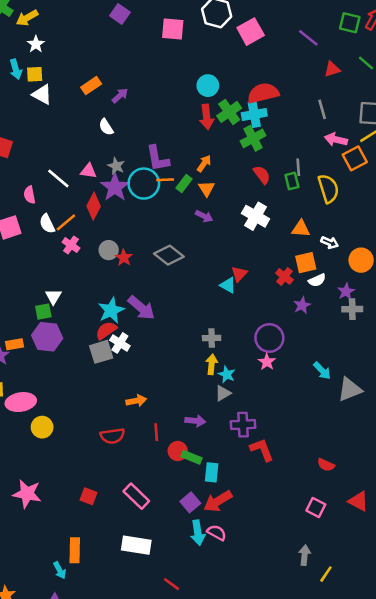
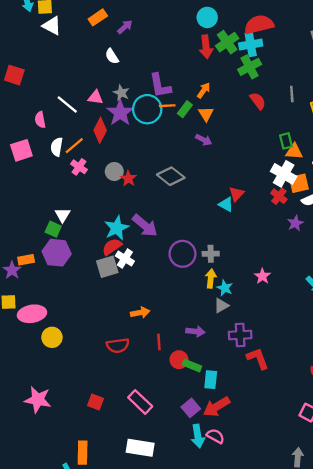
green rectangle: (292, 181) -> (286, 141), moved
white cross: (256, 216) -> (284, 174), moved
white semicircle: (47, 224) -> (57, 147), turned 36
green square: (43, 312) -> (53, 229), turned 35
purple circle: (269, 338) -> (182, 254), moved

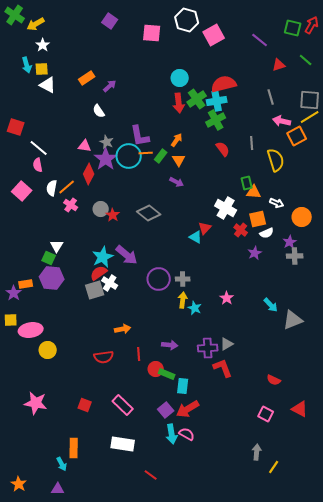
white line: (67, 104) -> (39, 148), moved
pink square: (21, 150) -> (22, 191), turned -30
white cross: (284, 174) -> (226, 208), moved
gray triangle: (221, 306) -> (227, 344), moved

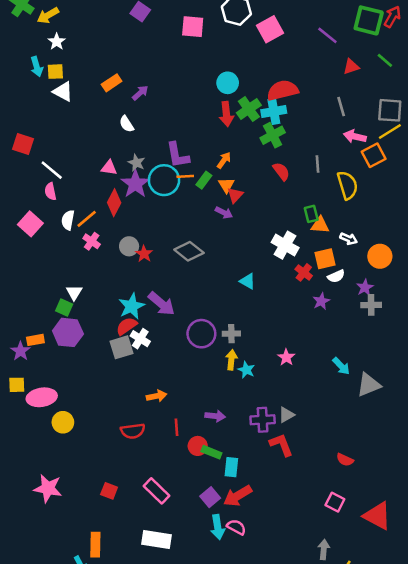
green square: (293, 28) -> (369, 20), size x1.4
red triangle: (205, 228) -> (235, 195), moved
red triangle: (300, 409) -> (377, 516), moved, size x1.4

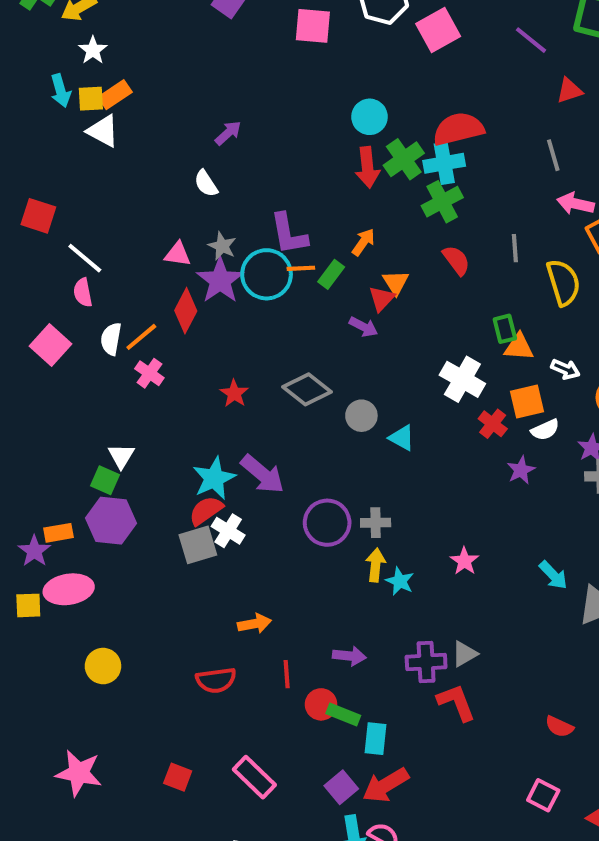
orange rectangle: (112, 83) -> (115, 95), moved
orange triangle: (226, 185) -> (396, 282), moved
gray circle: (129, 246) -> (361, 416), moved
pink ellipse: (42, 397) -> (69, 589), moved

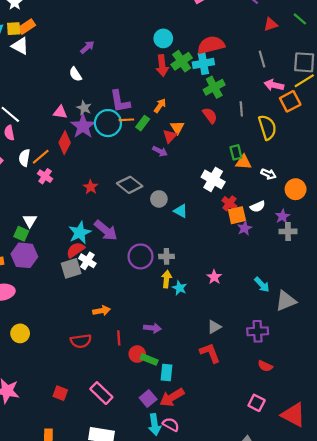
green cross: (442, 202) -> (214, 87), moved
orange square: (527, 402) -> (237, 215), moved
purple cross: (426, 662) -> (258, 331), moved

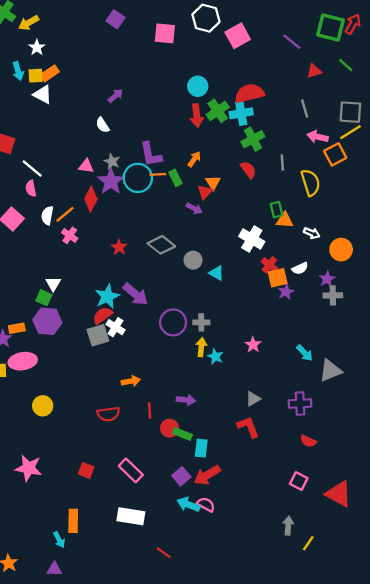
green rectangle: (143, 123) -> (175, 178), turned -64
cyan arrow: (155, 425) -> (188, 504), turned 120

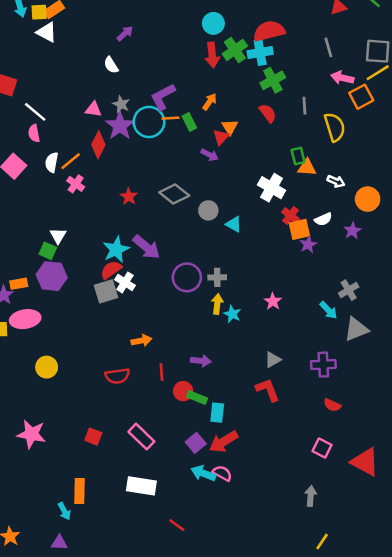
purple L-shape: (151, 154) -> (163, 97), turned 72
gray cross: (333, 295) -> (349, 290), moved, turned -30
yellow line: (308, 543) -> (322, 541), moved

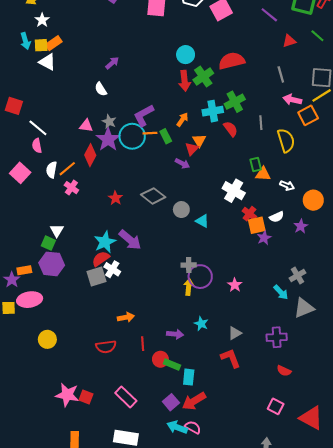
cyan cross: (260, 52) -> (213, 111), moved
purple circle: (187, 277) -> (200, 277), moved
cyan star: (232, 314) -> (201, 324), moved
pink star: (31, 434) -> (67, 395), moved

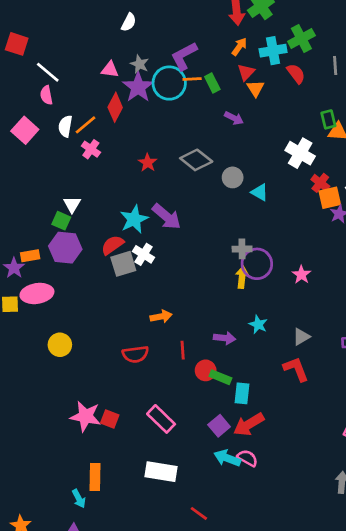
white semicircle: (101, 89) -> (129, 22), turned -120
orange arrow: (182, 119) -> (239, 47), moved
red triangle: (192, 149) -> (246, 72), moved
red semicircle: (101, 259) -> (113, 245), moved

